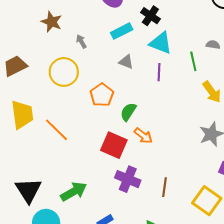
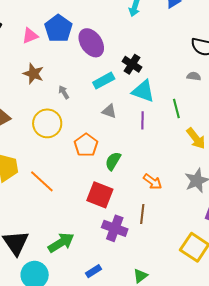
gray semicircle: (213, 45) -> (194, 76), moved
orange arrow: (143, 136) -> (153, 182), moved
brown line: (165, 187) -> (142, 214), moved

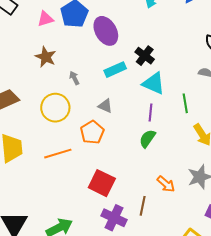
gray triangle: (109, 111) -> (105, 106), moved
green semicircle: (113, 161) -> (147, 139), moved
orange line: (42, 181) -> (58, 154), moved, turned -64
orange arrow: (153, 182) -> (166, 184), moved

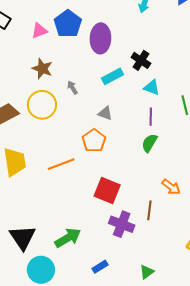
purple ellipse: (106, 31) -> (100, 38), turned 36
cyan triangle: (154, 83) -> (152, 87), size x0.7
yellow circle: (55, 108) -> (42, 105), moved

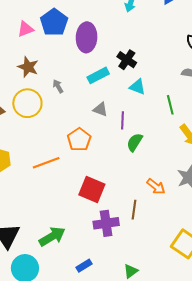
gray triangle: (105, 113) -> (100, 109), moved
purple line: (151, 117) -> (123, 120), moved
purple cross: (122, 224) -> (106, 223), turned -30

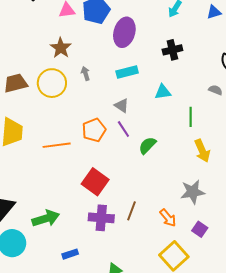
black cross: (127, 60) -> (172, 50), moved, turned 30
cyan triangle: (137, 87) -> (163, 92), turned -42
purple line: (123, 120) -> (123, 129), moved, turned -48
orange arrow: (156, 186) -> (168, 218), moved

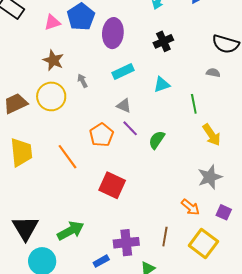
orange line: (57, 145) -> (68, 157), turned 72
brown line: (132, 211) -> (165, 237), moved
purple cross: (101, 218) -> (126, 243), moved

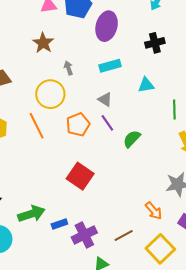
yellow circle: (51, 96) -> (50, 94), moved
orange line: (68, 157) -> (37, 126), moved
brown line: (165, 237) -> (124, 235), turned 42
purple cross: (126, 243) -> (84, 235), turned -30
blue rectangle: (101, 261) -> (59, 224), moved

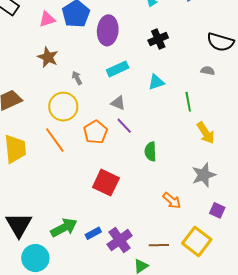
green semicircle: (132, 139) -> (150, 151), moved, turned -36
orange arrow: (154, 211) -> (172, 201), moved
brown line: (124, 235) -> (159, 245), moved, turned 36

